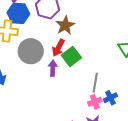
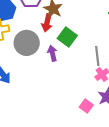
red arrow: (58, 48) -> (47, 23), moved

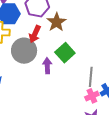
red arrow: (47, 23) -> (35, 34), moved

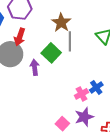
brown star: (56, 22) -> (61, 23), moved
gray line: (91, 77) -> (70, 41), moved

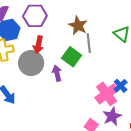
pink cross: (81, 94) -> (107, 94), size x1.6

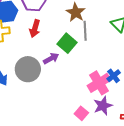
gray circle: (31, 63) -> (28, 69), moved
purple arrow: (57, 73) -> (51, 58), turned 70

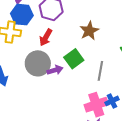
gray line: (85, 31) -> (100, 71), moved
gray circle: (28, 69) -> (38, 63), moved

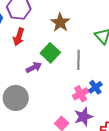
gray circle: (38, 63) -> (16, 98), moved
pink cross: (96, 105) -> (81, 94), size x0.7

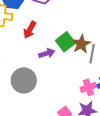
brown star: (60, 22) -> (81, 44), moved
red arrow: (19, 37) -> (30, 30), moved

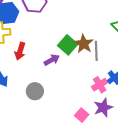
red arrow: (30, 30) -> (20, 51), moved
gray circle: (24, 80) -> (35, 91), size x0.7

